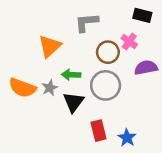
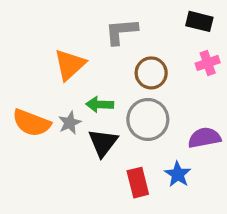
pink cross: (129, 41) -> (208, 63), moved, turned 35
purple semicircle: (146, 68) -> (204, 138), moved
blue star: (127, 138) -> (178, 174), moved

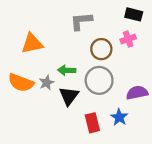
pink cross: (208, 63) -> (128, 39), moved
orange triangle: (70, 65) -> (32, 44), moved, turned 30

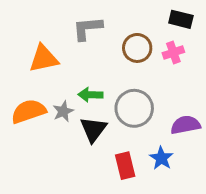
gray L-shape: (81, 21) -> (87, 28), moved
brown circle: (101, 49) -> (137, 48), moved
orange semicircle: (21, 83) -> (29, 111), turned 140

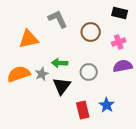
gray L-shape: (87, 28) -> (58, 19), turned 70
pink cross: (173, 52) -> (119, 42), moved
gray circle: (134, 108) -> (89, 72), size x0.7
purple semicircle: (185, 125) -> (123, 66), moved

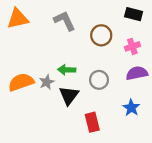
orange triangle: (29, 39) -> (18, 19), moved
blue star: (107, 105) -> (131, 108), moved

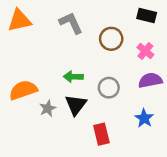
pink cross: (132, 46) -> (145, 51), turned -32
gray star: (47, 82) -> (48, 108), moved

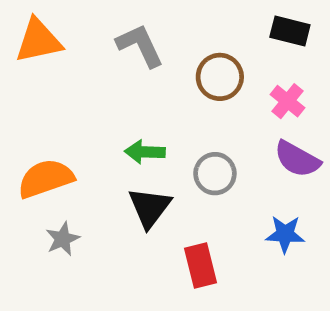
purple semicircle: (150, 80) -> (297, 159), turned -140
gray star: (48, 108) -> (63, 239), moved
blue star: (144, 118) -> (285, 234), turned -30

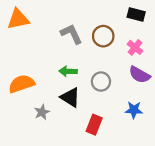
gray L-shape: (140, 45) -> (71, 34), moved
black triangle: (150, 207) -> (70, 97), turned -35
gray star: (63, 239) -> (42, 112), moved
red rectangle: (200, 266) -> (94, 125), turned 36

